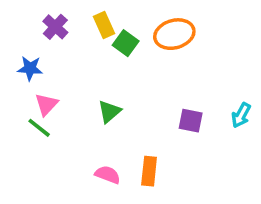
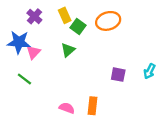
blue star: (30, 68) -> (19, 42), size x1.5
pink triangle: (46, 104) -> (33, 52), moved
green triangle: (109, 112) -> (68, 50), moved

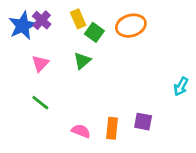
blue star: (19, 42) -> (23, 26), moved, turned -30
purple square: (118, 75) -> (143, 122), moved
green line: (24, 79) -> (40, 103), moved

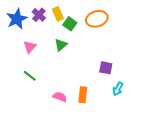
purple cross: (42, 20) -> (39, 15), moved
cyan arrow: (181, 86) -> (118, 89), moved
purple square: (143, 122) -> (106, 68), moved

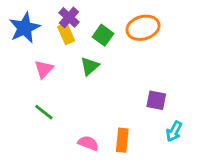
yellow rectangle: (58, 14) -> (66, 34), moved
purple cross: (39, 15) -> (69, 17), moved

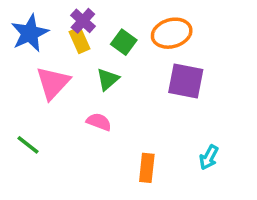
pink triangle: (44, 69) -> (53, 83), size x1.5
purple square: (156, 100) -> (186, 81), moved, size x1.5
green line: (44, 112) -> (28, 145), moved
pink semicircle: (88, 143) -> (99, 122), moved

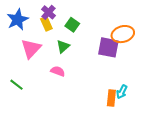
orange ellipse: (172, 33) -> (123, 34), moved
orange rectangle: (147, 168) -> (111, 98), moved

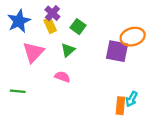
green line: (16, 85) -> (18, 91), turned -32

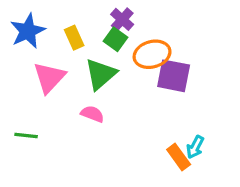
purple cross: (52, 13) -> (122, 19), moved
orange ellipse: (133, 37) -> (152, 54), moved
green triangle: (68, 50) -> (101, 74), size x1.5
orange rectangle: (120, 106) -> (179, 157), turned -42

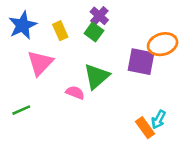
orange ellipse: (152, 54) -> (163, 44), moved
green triangle: (101, 74) -> (97, 76), moved
green line: (26, 135) -> (21, 110), turned -30

